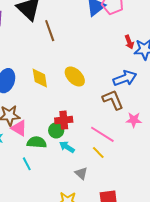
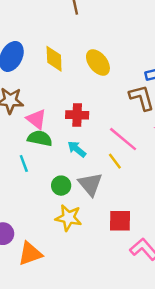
pink triangle: (19, 128) -> (36, 119), moved
green circle: (56, 130) -> (61, 186), moved
gray triangle: (81, 173) -> (90, 184), size x1.5

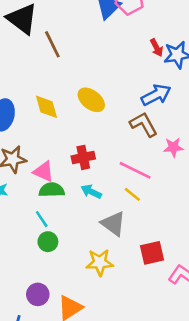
green circle: (61, 186) -> (48, 242), moved

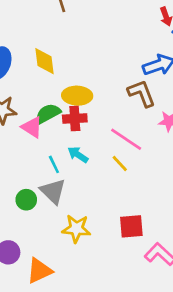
yellow ellipse: (91, 100) -> (77, 96), moved, turned -44
green semicircle: (52, 190) -> (48, 113), moved, turned -35
cyan line: (42, 219) -> (54, 164), moved
gray triangle: (113, 224) -> (53, 191), moved

